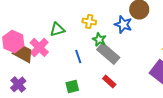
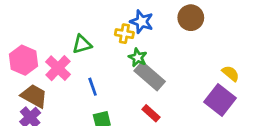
blue star: (123, 24) -> (142, 22), moved
brown trapezoid: (23, 53) -> (34, 96), moved
blue line: (78, 56) -> (93, 87), moved

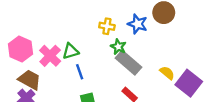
blue star: (142, 22) -> (138, 24), moved
green triangle: (82, 44) -> (71, 51), moved
yellow semicircle: (231, 73) -> (167, 73), moved

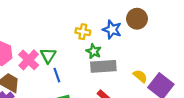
green triangle: (71, 51) -> (48, 56), turned -42
gray rectangle: (129, 63) -> (103, 66), turned -45

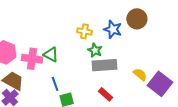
green triangle: (48, 56) -> (51, 55), turned -35
pink cross: (29, 60) -> (32, 59), turned -36
blue line: (57, 75) -> (55, 84), moved

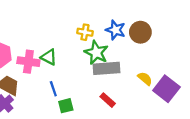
brown circle: (137, 19) -> (140, 32), moved
green star: (95, 50) -> (96, 53), size x1.5

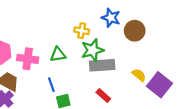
blue star: (116, 30) -> (111, 18), moved
green star: (96, 53) -> (92, 50), turned 30
green triangle: (49, 57) -> (58, 54), moved, turned -35

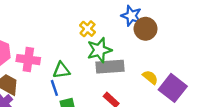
blue star: (111, 18) -> (131, 16), moved
yellow cross: (82, 31) -> (88, 29), turned 32
green triangle: (58, 54) -> (61, 70), moved

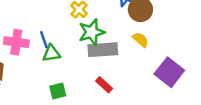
yellow semicircle: (150, 77) -> (140, 40), moved
blue line: (54, 88) -> (44, 40), moved

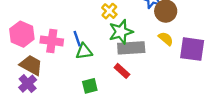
purple square: (169, 72) -> (192, 49), moved, turned -30
red rectangle: (104, 85) -> (122, 71), moved

